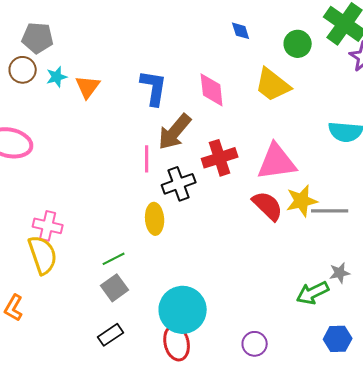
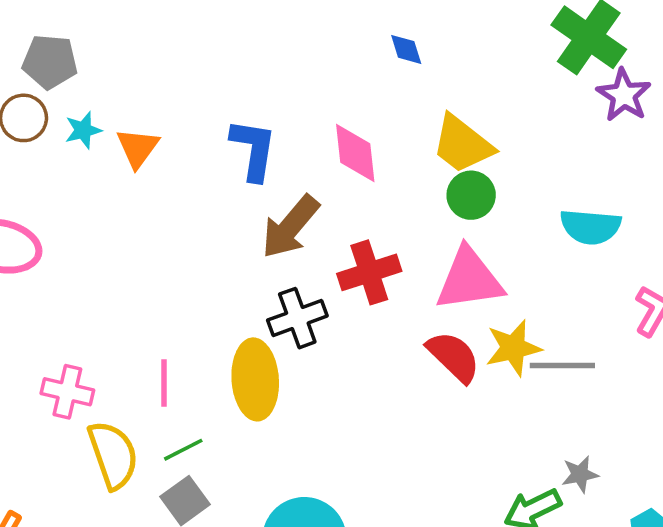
green circle: (298, 44) -> (471, 195), moved
pink line: (147, 159) -> (164, 383), moved
yellow ellipse: (155, 219) -> (255, 379), size x1.4
yellow semicircle: (43, 255) -> (113, 455), moved

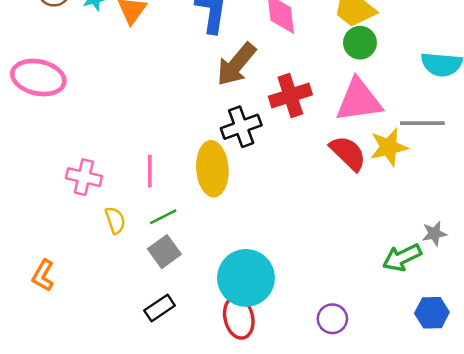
gray line: (562, 365) -> (422, 123), moved
yellow semicircle: (113, 455) -> (115, 220), size x0.6

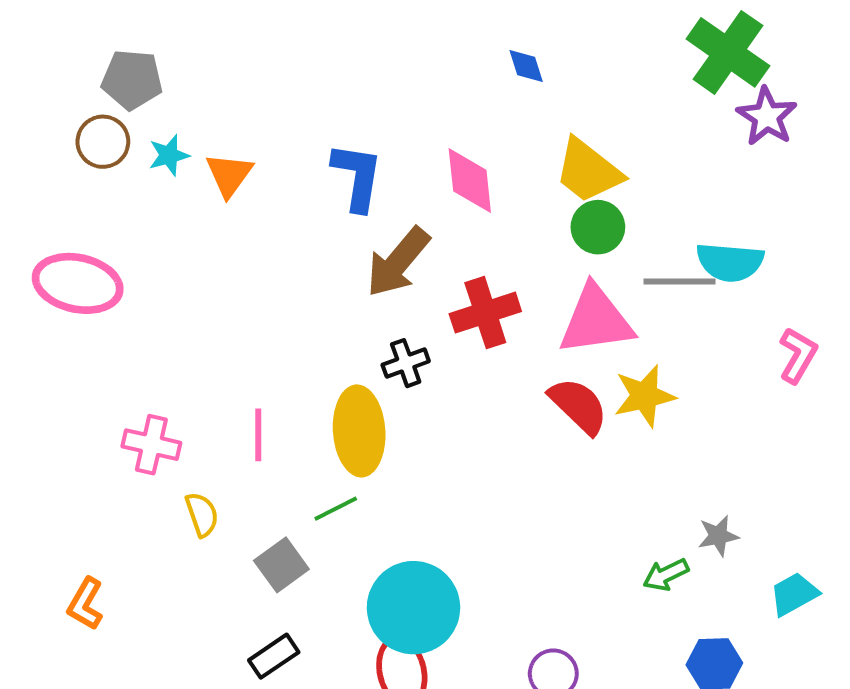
gray line: (422, 123) -> (679, 281), moved
black cross: (241, 127) -> (406, 363), size x0.7
green line: (163, 217) -> (336, 509), moved
green arrow: (402, 258) -> (666, 575), size x0.7

